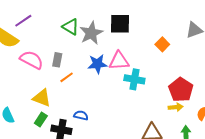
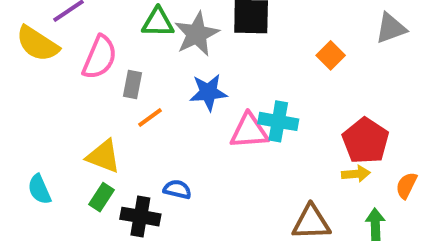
green triangle: (71, 27) -> (158, 22), turned -30
pink semicircle: (32, 60) -> (100, 57), moved, turned 85
pink triangle: (119, 61) -> (249, 131), moved

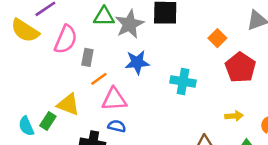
pink triangle: (249, 131) -> (114, 99), moved
red pentagon: (366, 141) -> (240, 67), moved
green rectangle: (102, 197) -> (48, 121), moved

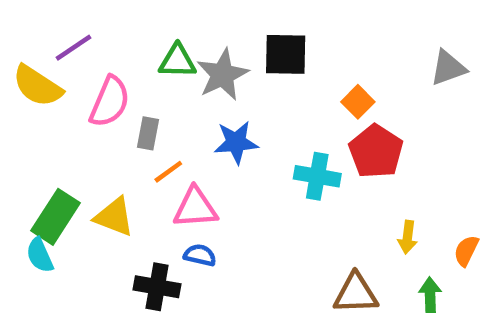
orange square: (217, 38) -> (358, 102), moved
red pentagon: (240, 67) -> (376, 151), moved
yellow arrow: (234, 116) -> (408, 237), turned 102
green rectangle: (48, 121) -> (56, 217), moved, size x1.6

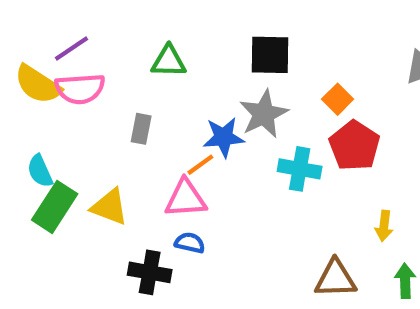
gray star: (222, 75) -> (264, 114), moved
pink semicircle: (110, 102) -> (80, 89), moved, turned 63
orange line: (168, 172) -> (200, 165), moved
cyan semicircle: (40, 255) -> (40, 171), moved

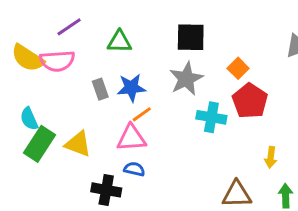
purple line: (72, 49) -> (69, 27), moved
gray rectangle: (141, 129) -> (100, 89), turned -30
blue star: (224, 137) -> (131, 88), moved

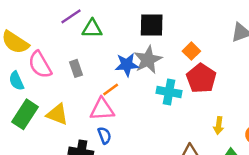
purple line: (69, 27) -> (71, 16), moved
pink semicircle: (57, 61) -> (40, 65), moved, turned 64
blue star: (131, 88) -> (127, 65), moved
cyan semicircle: (29, 119) -> (16, 81), moved
blue semicircle: (134, 169) -> (104, 135), turned 56

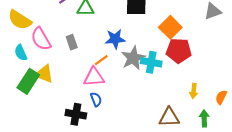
orange square: (191, 51) -> (170, 27), size x1.5
gray star: (148, 60) -> (133, 58), moved
red pentagon: (201, 78) -> (179, 51), turned -30
yellow triangle: (57, 114) -> (44, 74), moved

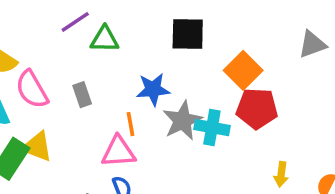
orange line: (101, 60) -> (131, 124), turned -64

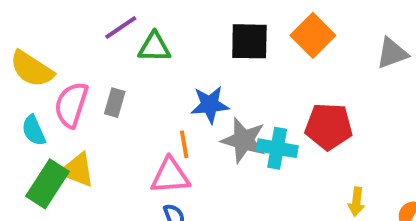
orange square: (243, 70) -> (313, 35), moved
pink semicircle: (32, 89) -> (71, 105), turned 48
gray rectangle: (82, 95) -> (115, 103), moved, turned 35
gray star: (182, 121) -> (244, 140), turned -30

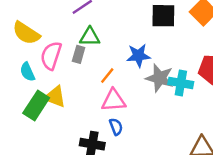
green triangle: (154, 47) -> (90, 37), moved
orange line: (184, 144) -> (107, 76), moved, turned 49

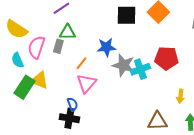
cyan cross: (181, 83) -> (140, 69), turned -30
pink triangle: (113, 100) -> (86, 83), turned -45
blue semicircle: (116, 127) -> (72, 104), moved

